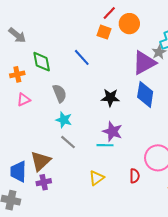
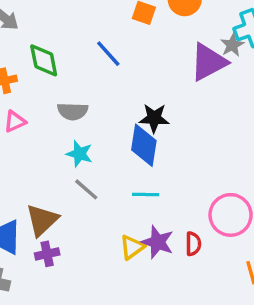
gray semicircle: (60, 93) -> (73, 111), turned 114
blue diamond: (145, 94) -> (144, 145), moved
purple star: (112, 131) -> (158, 242), moved

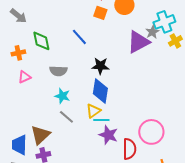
black star: (154, 118) -> (100, 66), moved
purple star: (158, 242) -> (108, 135), moved
red semicircle: (193, 244) -> (129, 149), size x1.5
yellow triangle: (132, 247) -> (93, 111), moved

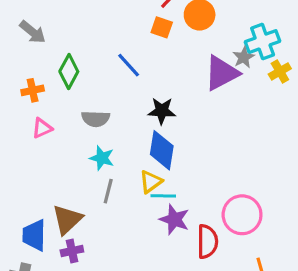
green diamond: (41, 41) -> (69, 71), turned 40
gray line: (66, 117) -> (108, 191), turned 63

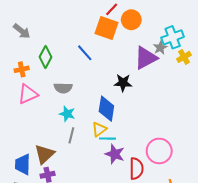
orange square: (162, 27) -> (106, 28), size x1.6
black star: (162, 111) -> (123, 83), moved
pink triangle: (42, 128) -> (28, 94), size x1.5

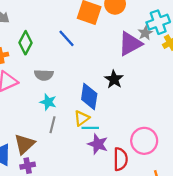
black star: (123, 83) -> (114, 79), moved, turned 30

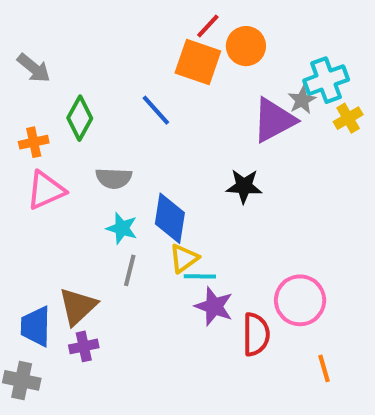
black star: (114, 79) -> (244, 186), turned -30
blue diamond: (89, 97) -> (170, 218), moved

